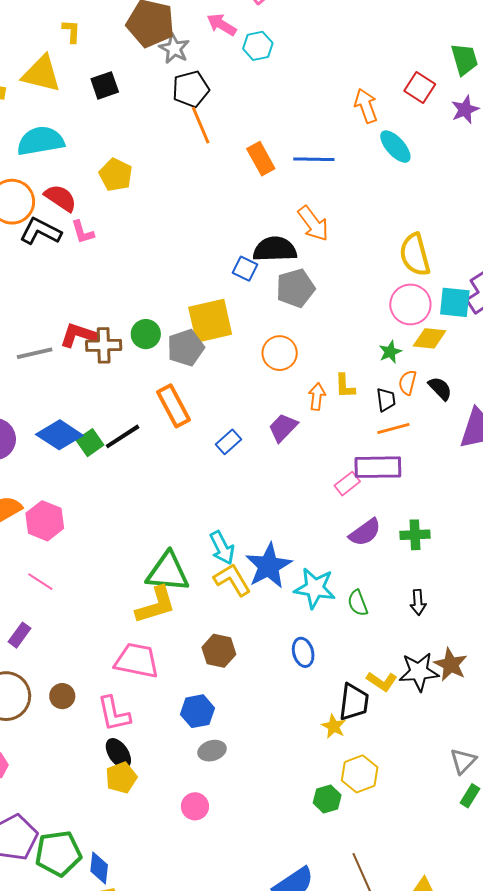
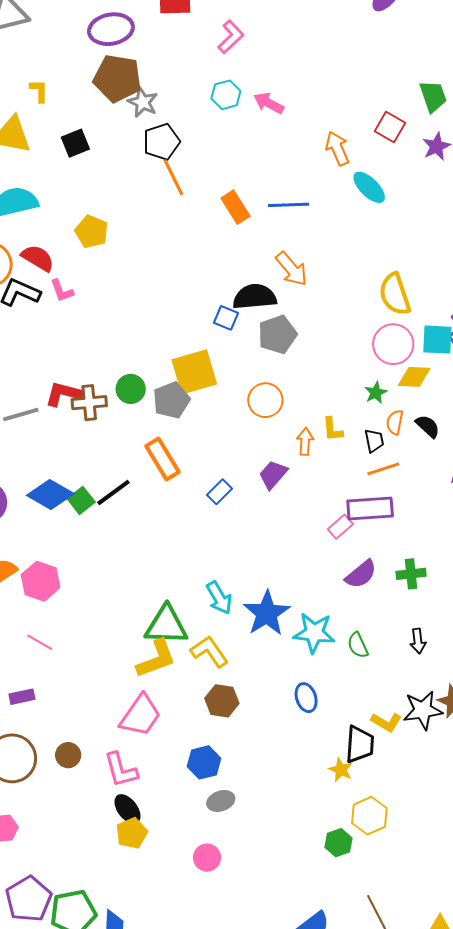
pink arrow: (222, 25) -> (269, 103), moved
yellow L-shape: (232, 580) -> (209, 652), moved
purple rectangle: (20, 635) -> (22, 697), turned 45
pink trapezoid: (137, 661) -> (140, 715), turned 117

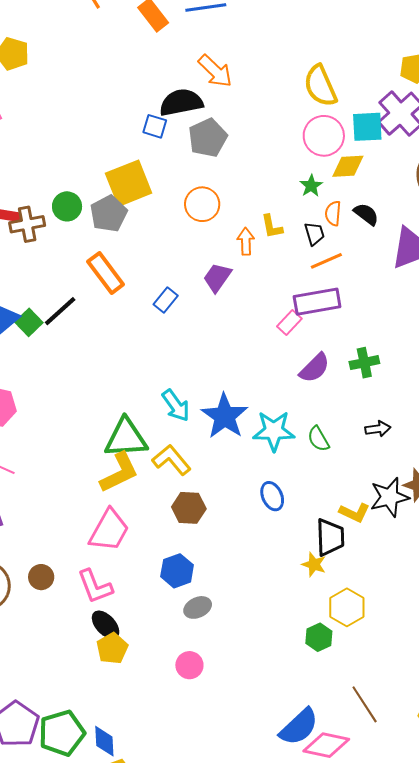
black arrow: (418, 641) -> (378, 429), turned -85

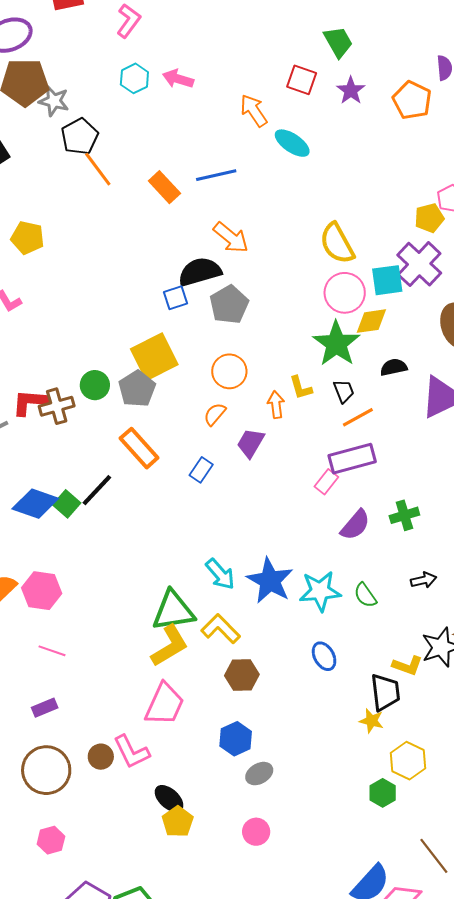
blue square: (155, 126) -> (175, 298), turned -30
green star: (311, 186) -> (336, 344), size x2.0
orange semicircle: (333, 213) -> (215, 414), moved, turned 40
black semicircle: (366, 214) -> (394, 367), turned -44
pink L-shape: (95, 586) -> (131, 752), moved

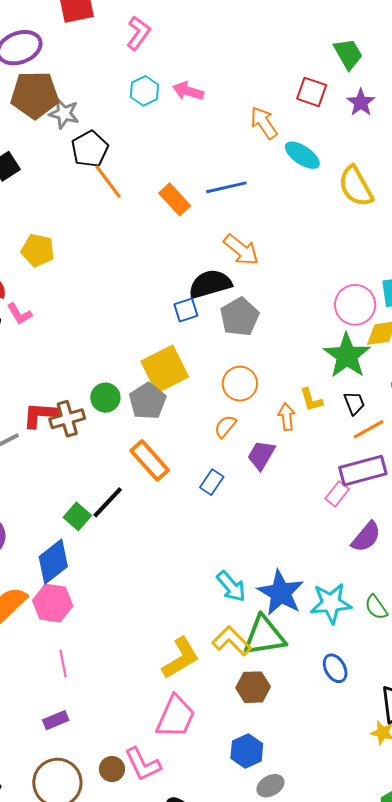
yellow semicircle: (337, 243) -> (356, 186), moved
blue diamond: (35, 504) -> (53, 562), moved, turned -57
green triangle: (173, 611) -> (264, 636), moved
pink line: (52, 651) -> (63, 663), turned 60

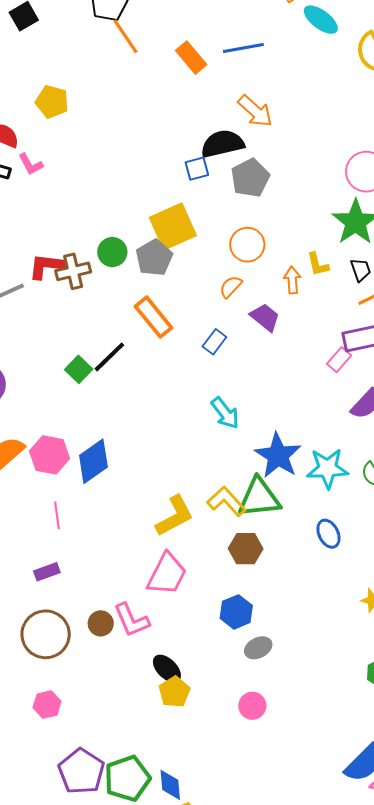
purple trapezoid: (261, 455) -> (265, 317), turned 96
blue diamond: (53, 562) -> (93, 461), moved
cyan arrow: (231, 586) -> (225, 413), moved

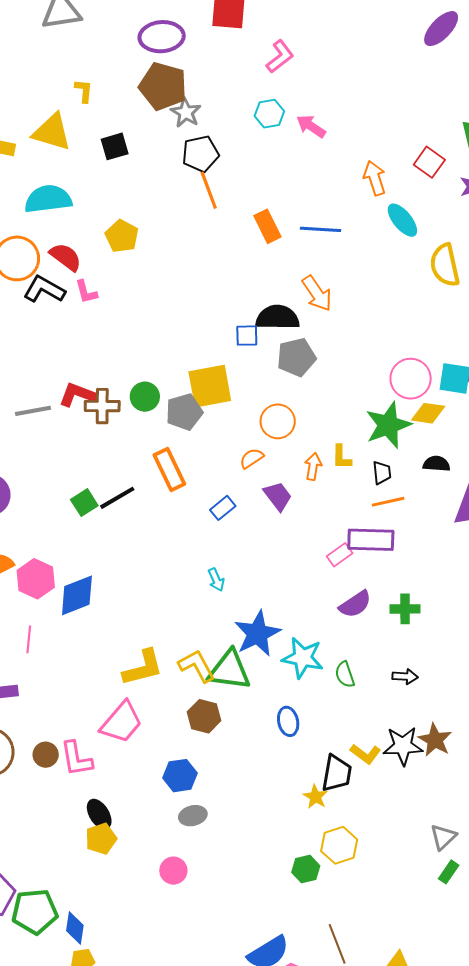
cyan arrow: (225, 413) -> (216, 580), size x0.7

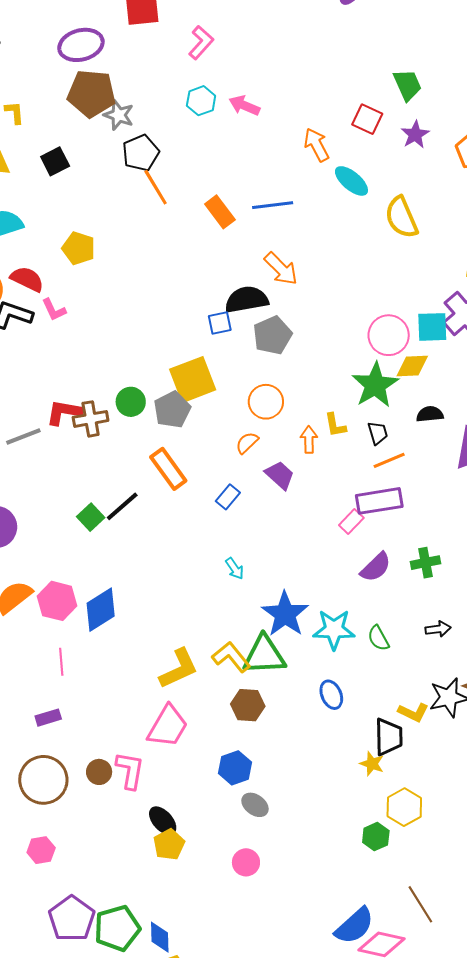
pink L-shape: (76, 759) -> (130, 770), turned -150
gray ellipse: (193, 816) -> (255, 805), turned 60

